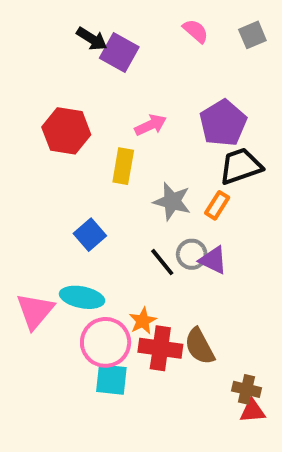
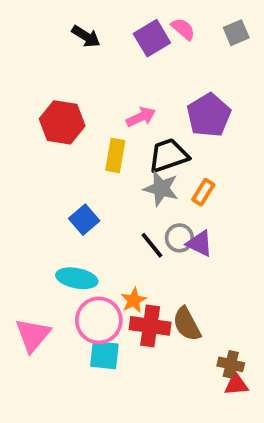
purple square: (119, 53) -> (152, 38), moved, turned 30
black trapezoid: (241, 166) -> (168, 155), moved
pink triangle: (35, 311) -> (33, 335), moved

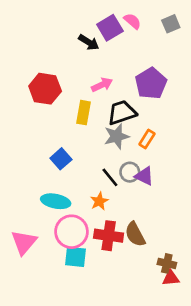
black arrow: (86, 36) -> (89, 42), moved
gray star: (161, 188) -> (117, 136), turned -30
orange star: (134, 300) -> (99, 201), moved

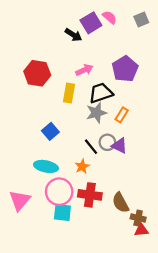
brown semicircle: (135, 234) -> (121, 203), moved

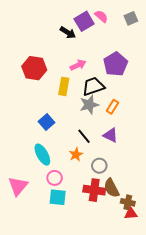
gray circle: (107, 142) -> (99, 166), moved
cyan ellipse: (46, 166) -> (42, 155), turned 50
pink circle: (59, 192) -> (55, 178), size x0.6
red cross: (90, 195) -> (94, 190), moved

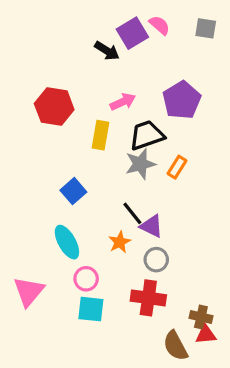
gray square: (131, 18) -> (206, 28), turned 32
purple triangle: (110, 135) -> (151, 226), moved
brown semicircle: (112, 188) -> (175, 346), moved

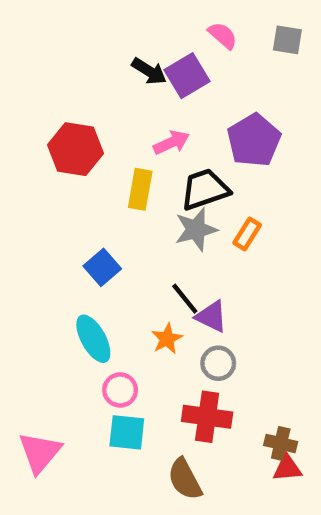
purple square: (132, 33) -> (187, 76), moved
pink triangle: (29, 292) -> (40, 452), moved
brown semicircle: (175, 346) -> (185, 479), moved

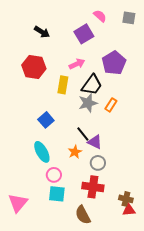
black arrow: (149, 71) -> (42, 32), moved
black trapezoid: (205, 189) -> (92, 85), turned 145

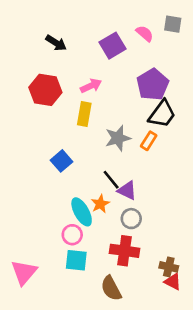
pink semicircle: (100, 16) -> (145, 33), moved
pink arrow: (77, 64) -> (91, 86), moved
black trapezoid: (92, 85) -> (162, 114), moved
cyan ellipse: (42, 152) -> (82, 212), moved
red triangle: (129, 210) -> (173, 282), turned 32

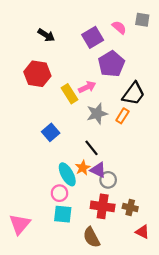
purple pentagon: (153, 84) -> (111, 64), moved
pink arrow: (91, 86) -> (87, 87), moved
yellow rectangle: (84, 114) -> (69, 94), turned -42
purple triangle: (127, 190) -> (98, 170), moved
brown cross: (169, 267) -> (130, 208), moved

